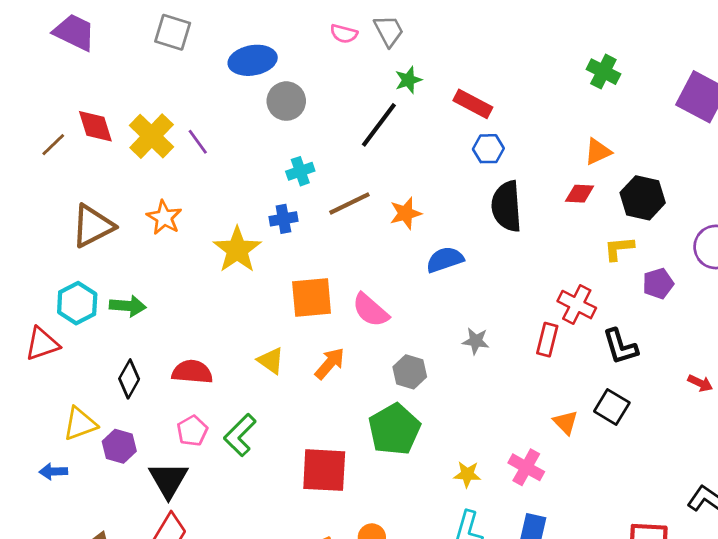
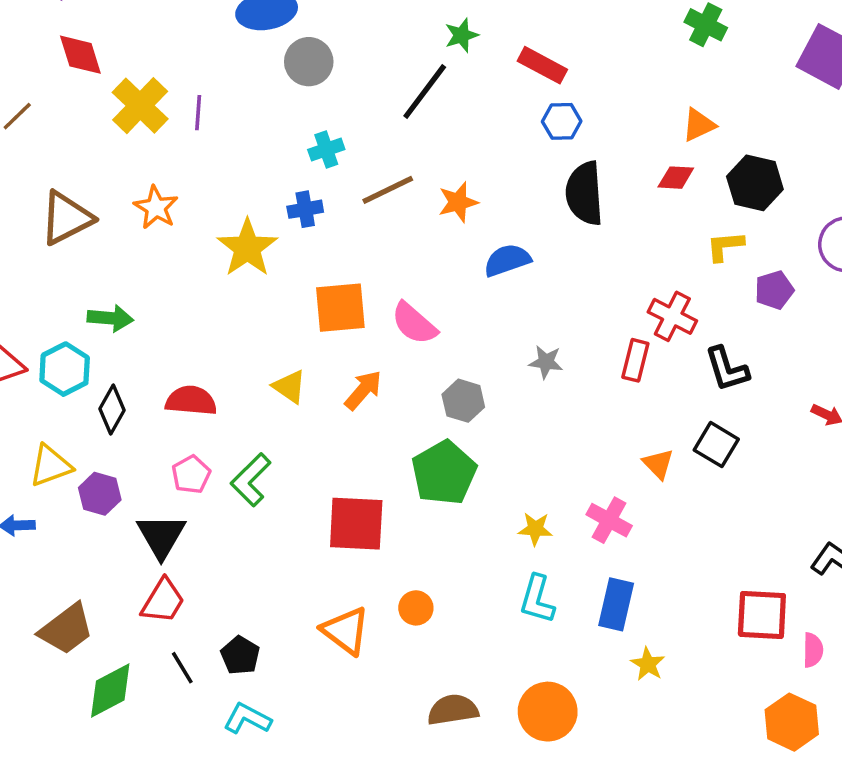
red diamond: (95, 126) -> (80, 55), moved
purple line: (198, 142) -> (198, 113), turned 40
cyan hexagon: (77, 303) -> (65, 369), moved

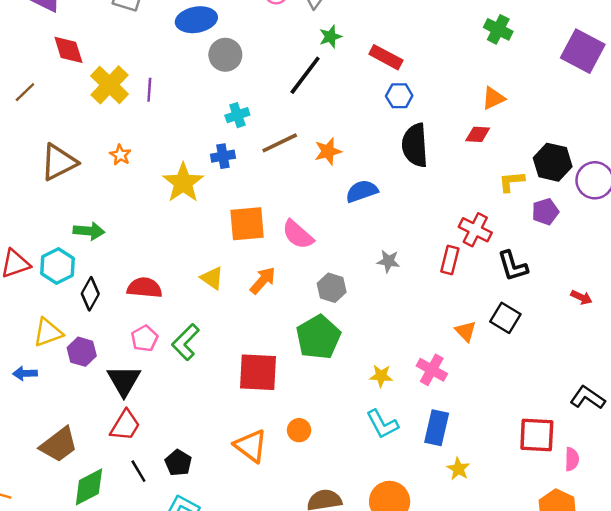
black hexagon: (755, 183) -> (553, 162), moved
orange star: (156, 207) -> (120, 155), size x0.7
cyan L-shape: (537, 599) -> (382, 424), turned -44

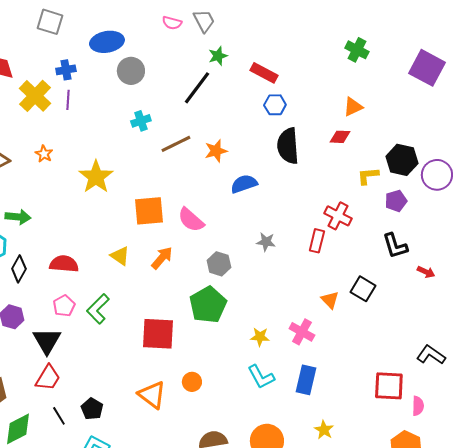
blue cross: (223, 156) -> (66, 70), moved
black L-shape: (513, 266) -> (395, 246), moved
yellow star: (458, 469) -> (324, 430), moved

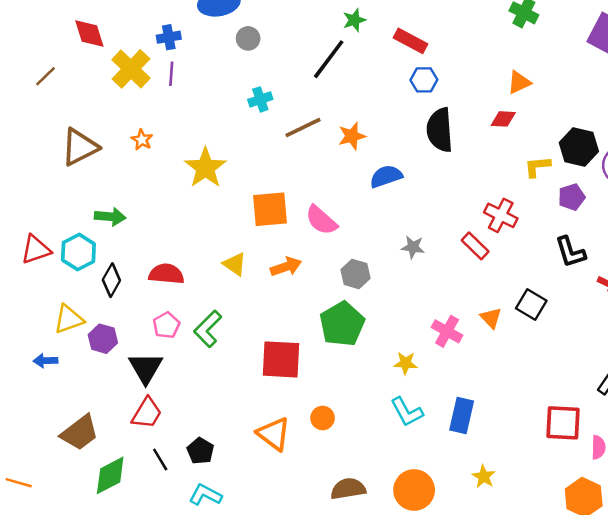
gray circle: (131, 71) -> (248, 38), size x0.7
red rectangle: (317, 241) -> (475, 246), turned -60
orange arrow: (162, 258) -> (286, 267), turned 30
pink cross: (302, 332) -> (447, 331), moved

